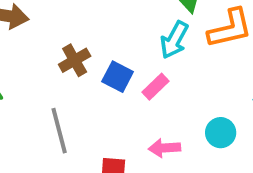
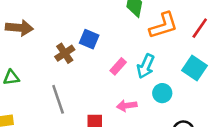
cyan arrow: (174, 40) -> (146, 66), moved
blue square: (118, 77) -> (89, 39), moved

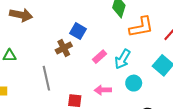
brown cross: (65, 53) -> (64, 48), moved

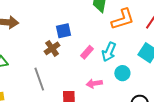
blue square: (78, 31) -> (63, 31), turned -35

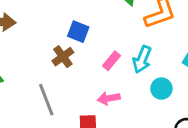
blue square: (63, 31) -> (78, 32), turned 35
pink arrow: (94, 83) -> (109, 98), moved

